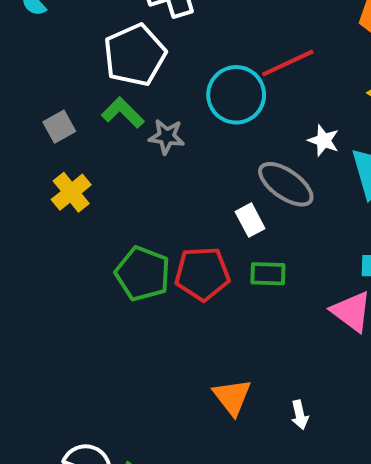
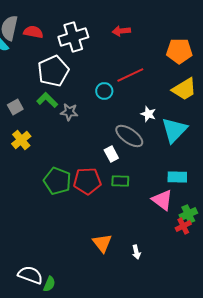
cyan circle: (236, 95) -> (104, 91), size x0.6

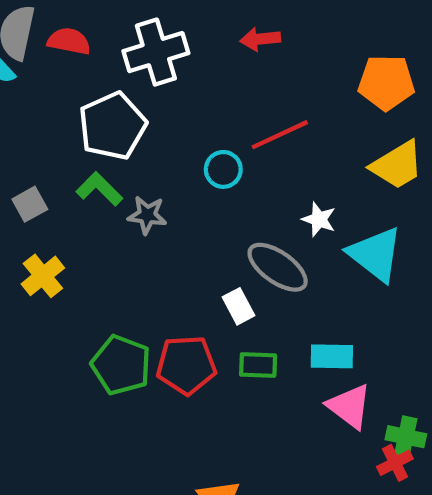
cyan triangle: (174, 130) -> (375, 254), turned -36
cyan rectangle: (177, 177) -> (332, 356), moved
green cross: (188, 214) -> (406, 437), turned 36

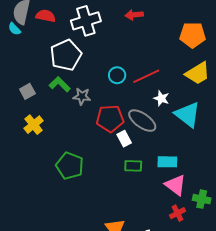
red line: (280, 135) -> (146, 76), moved
red pentagon: (186, 365) -> (110, 119), moved
red cross: (395, 463) -> (177, 213), moved

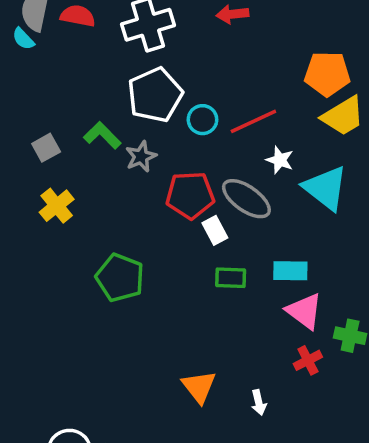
orange pentagon: (193, 35) -> (327, 74), moved
white pentagon: (66, 55) -> (155, 95), moved
gray star: (82, 96) -> (141, 156), turned -30

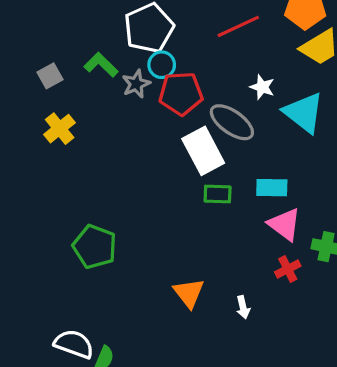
cyan circle: (202, 120) -> (162, 65), moved
red line: (253, 121) -> (238, 26), moved
red pentagon: (190, 195) -> (181, 93), moved
white rectangle: (215, 230) -> (203, 151), size x1.8
green pentagon: (120, 278) -> (95, 247), moved

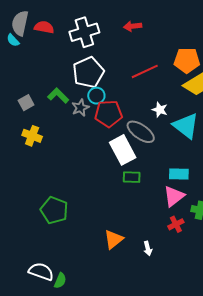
yellow cross: (60, 129) -> (32, 136), turned -30
cyan rectangle: (272, 188) -> (179, 174), moved
pink triangle: (285, 224) -> (174, 196), turned 45
orange triangle: (189, 293) -> (114, 239), turned 30

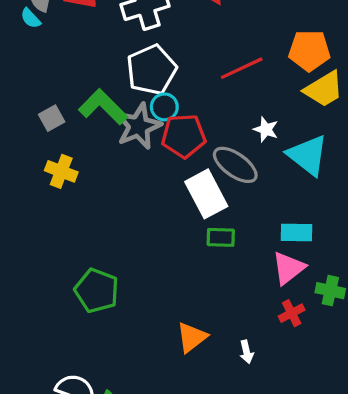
green L-shape: (58, 96) -> (103, 107), size x1.4
gray star: (80, 108) -> (139, 126), size x1.6

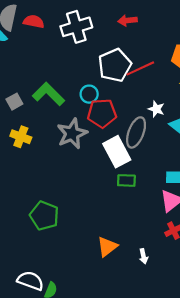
white pentagon: (151, 70) -> (115, 65), moved
gray star: (139, 126) -> (72, 134), moved
gray ellipse: (235, 165) -> (136, 132), turned 76

